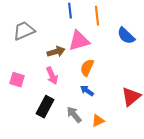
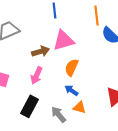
orange line: (97, 16) -> (97, 15), moved
pink arrow: (52, 76) -> (37, 75), turned 48
orange triangle: (98, 121) -> (80, 107), moved, turned 40

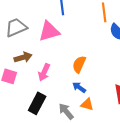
pink triangle: (64, 40) -> (49, 31), moved
brown arrow: (41, 51) -> (23, 57), moved

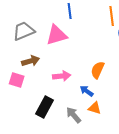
orange semicircle: (79, 64) -> (98, 70), moved
pink arrow: (44, 72) -> (62, 76), moved, turned -120

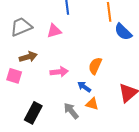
pink triangle: (57, 35) -> (54, 31), size x0.7
black rectangle: (45, 107) -> (33, 113), moved

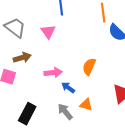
gray trapezoid: (21, 27) -> (15, 28), turned 60
pink triangle: (54, 31) -> (48, 32), turned -49
blue arrow: (84, 87) -> (68, 88), moved

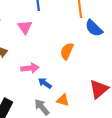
orange semicircle: (89, 67) -> (67, 51), moved

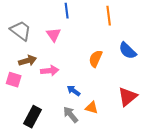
blue semicircle: (94, 28) -> (128, 51), moved
pink arrow: (30, 68) -> (50, 71), moved

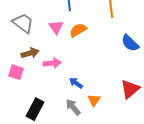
orange semicircle: (96, 59) -> (78, 30), moved, turned 36
orange triangle: (92, 108) -> (94, 100), turned 48

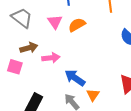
blue arrow: (76, 83) -> (75, 78), size x1.5

